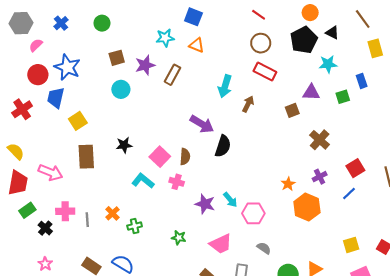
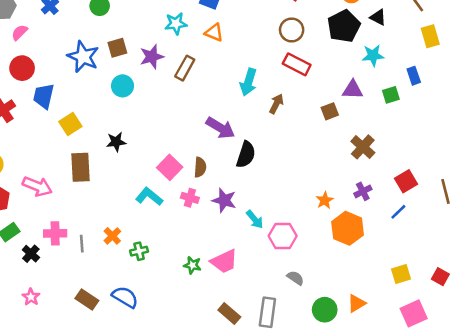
blue star: (67, 67) -> (83, 57), moved
black star: (124, 145) -> (116, 142), moved
purple star: (205, 204) -> (224, 200), moved
pink trapezoid: (221, 244) -> (224, 261), moved

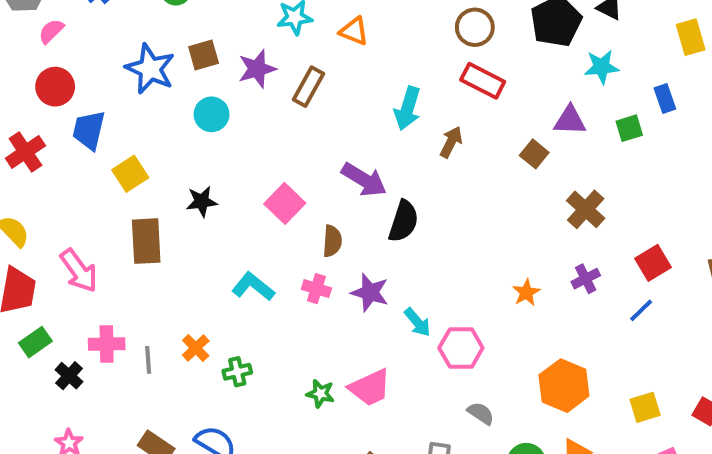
brown square: (330, 111) -> (534, 154), turned -30
pink square: (170, 167) -> (285, 203), moved
pink arrow: (37, 186) -> (79, 271), turned 32
orange hexagon: (348, 228) -> (564, 386), moved

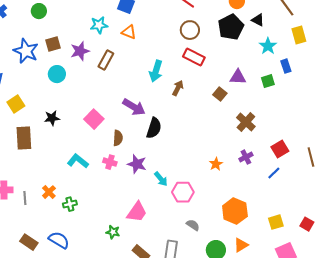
cyan star: (602, 67) -> (268, 46), moved, turned -30
pink trapezoid: (370, 388) -> (137, 212), turned -30
green star: (320, 393) -> (113, 232), moved

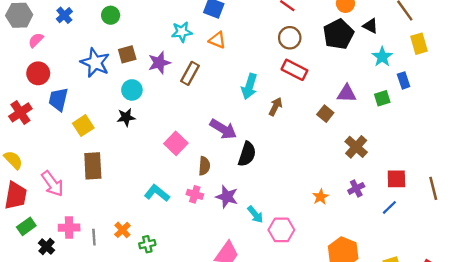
black star: (52, 118) -> (126, 117), moved
red square: (280, 149) -> (396, 179), turned 30

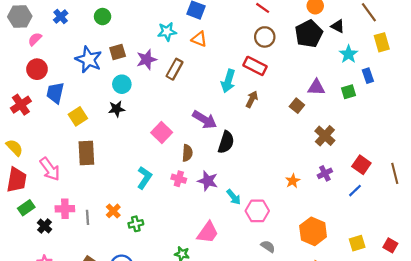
red rectangle: (294, 70) -> (255, 66), moved
red square: (396, 179) -> (361, 165), turned 36
cyan L-shape: (157, 193) -> (144, 178), turned 85

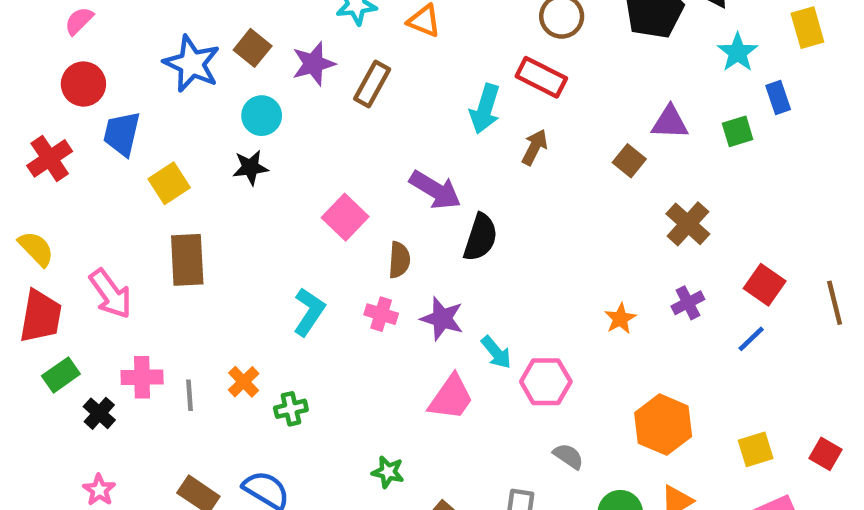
brown square: (118, 52) -> (253, 48), turned -35
pink trapezoid: (208, 232) -> (451, 398), moved

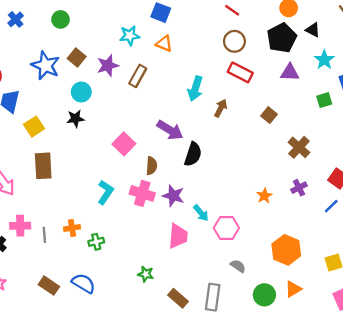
red rectangle: (541, 77) -> (240, 72), moved
purple triangle: (670, 122) -> (290, 72), moved
pink cross: (381, 314) -> (142, 193), size x1.5
orange cross: (244, 382) -> (72, 228), turned 35
pink trapezoid: (451, 398) -> (178, 236), turned -30

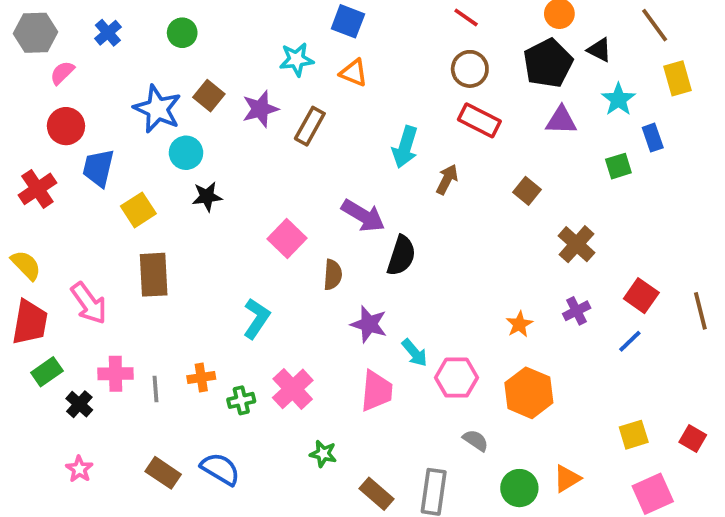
cyan circle: (81, 92) -> (186, 153), moved
pink cross: (142, 193) -> (293, 389), moved, turned 30
orange hexagon: (286, 250) -> (529, 393), moved

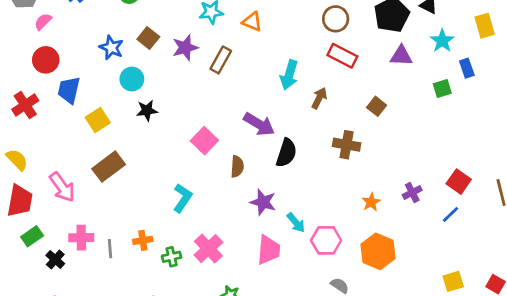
blue star: (157, 109) -> (111, 48), size x0.7
brown cross: (577, 244) -> (347, 145), moved, turned -32
brown rectangle: (154, 275) -> (109, 167), turned 56

